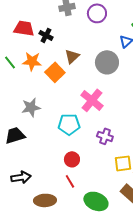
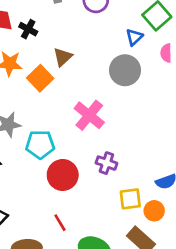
gray circle: (107, 62) -> (125, 70), moved
cyan pentagon: (69, 124) -> (40, 144), moved
red circle: (72, 159) -> (63, 175), moved, size x1.5

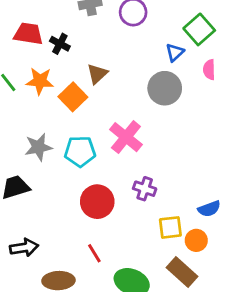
cyan pentagon: (40, 144) -> (80, 151), moved

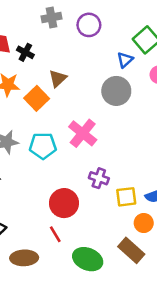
red circle: (97, 202) -> (64, 203), moved
yellow square: (170, 227) -> (126, 197), moved

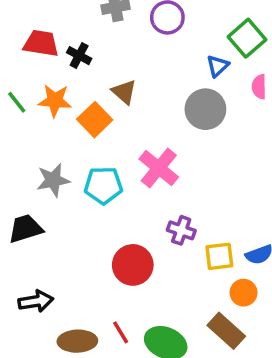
brown triangle: (58, 78) -> (124, 92), turned -36
red line: (55, 234) -> (121, 332), moved

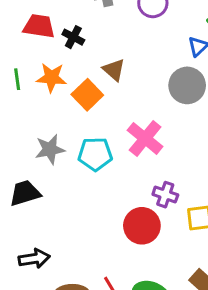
green line: (17, 102) -> (17, 79), turned 30
red circle: (133, 265) -> (142, 226), moved

